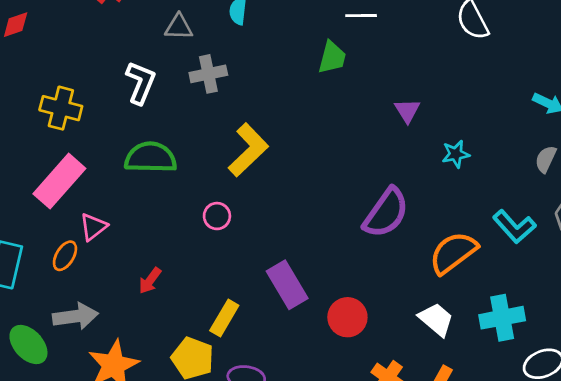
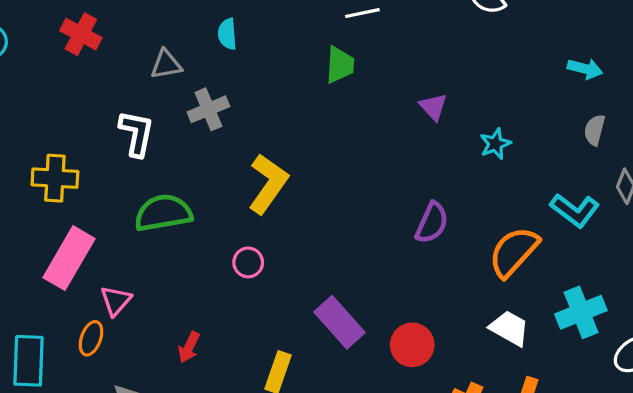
purple semicircle: (386, 213) -> (432, 223), size x0.7

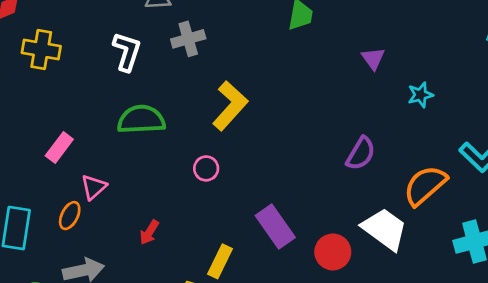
yellow cross: (55, 178) -> (41, 50), moved
pink rectangle: (69, 258) -> (59, 148), size x0.6
white trapezoid: (509, 328) -> (385, 229), moved, size x1.4

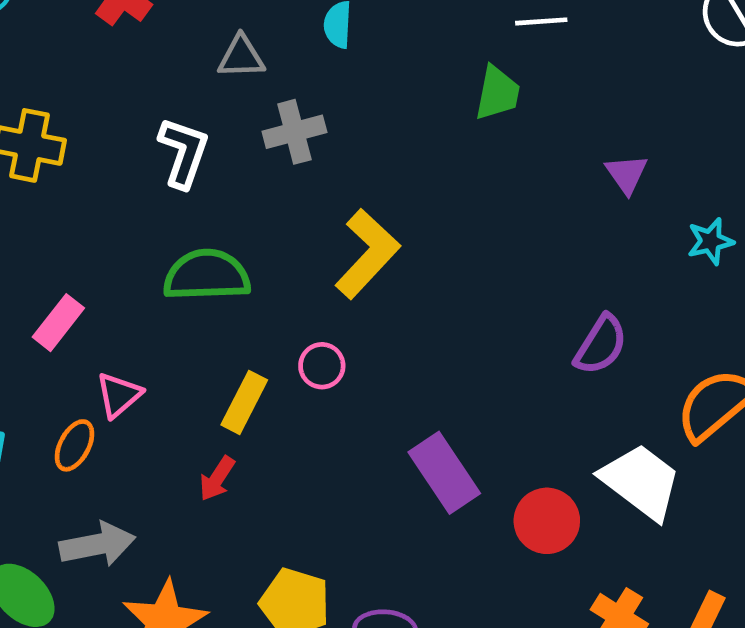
yellow rectangle: (220, 261) -> (244, 402), moved

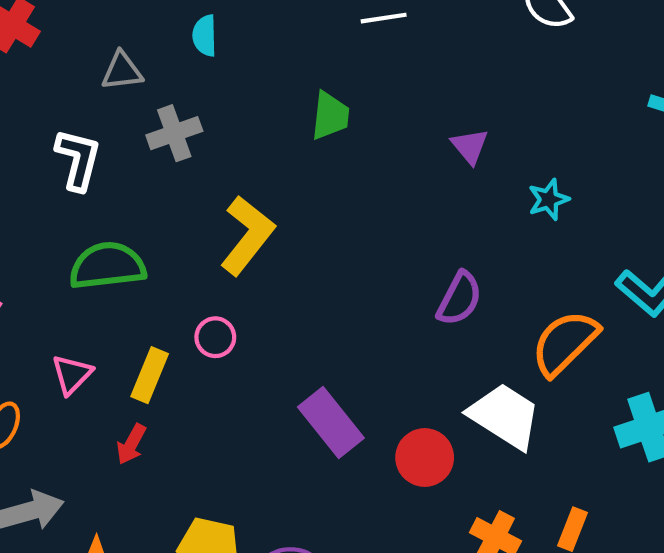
green trapezoid: (497, 93) -> (330, 116), moved
pink triangle: (119, 395) -> (72, 374), moved

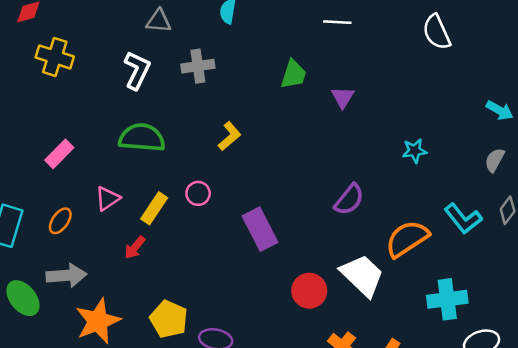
gray triangle: (122, 71) -> (159, 21), moved
purple triangle: (470, 146) -> (343, 97), moved
yellow L-shape: (247, 235) -> (229, 136), size x0.6
purple rectangle: (331, 423) -> (260, 229), moved

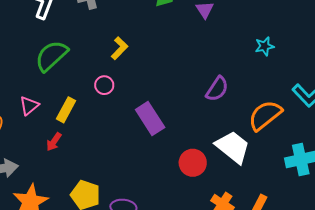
green semicircle: (142, 138) -> (51, 56), turned -42
pink circle: (198, 193) -> (104, 85), moved

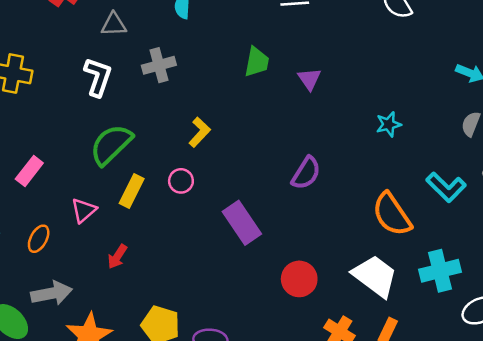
purple semicircle: (217, 89) -> (306, 173), moved
yellow rectangle: (66, 110) -> (132, 191), moved
orange semicircle: (265, 115) -> (392, 214), turned -84
white trapezoid: (233, 147) -> (375, 276), moved

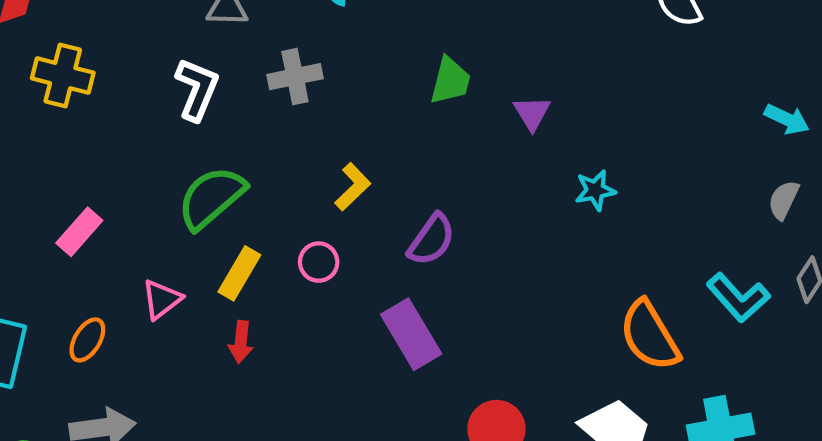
cyan star: (389, 124) -> (595, 190), moved
purple semicircle: (306, 173) -> (432, 240), moved
red arrow: (117, 257) -> (241, 342), moved, turned -30

